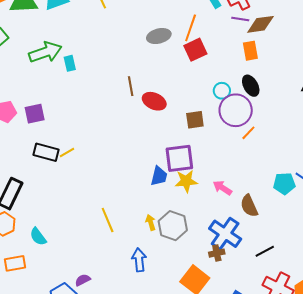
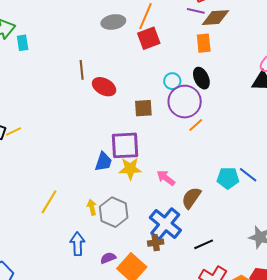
brown semicircle: (249, 206) -> (191, 198), turned 55
yellow line: (108, 220) -> (49, 202), turned 50
purple semicircle: (83, 280) -> (108, 258), moved

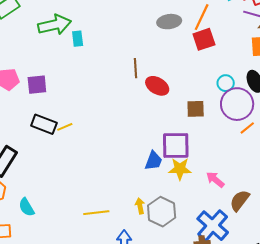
yellow line: (49, 202) -> (96, 213), moved, turned 50

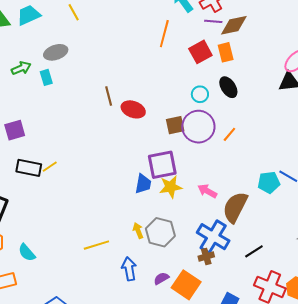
gray ellipse: (169, 22) -> (56, 52), moved
green arrow: (55, 25) -> (21, 68), size x0.6
red square: (204, 39) -> (200, 52), moved
purple circle: (237, 104) -> (198, 127), moved
brown semicircle: (240, 201) -> (235, 207), size x1.4

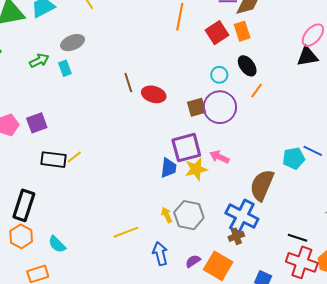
orange line: (229, 134) -> (257, 91), moved
pink arrow: (207, 191) -> (219, 157), moved
black line: (254, 251) -> (297, 238), moved, turned 54

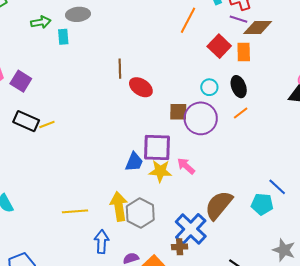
red square: (217, 33) -> (219, 46), turned -30
purple square: (37, 123) -> (21, 81), turned 35
cyan pentagon: (294, 158) -> (262, 204), moved
yellow arrow: (167, 215) -> (119, 206), size x1.8

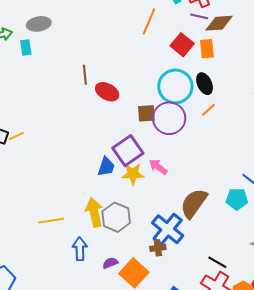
cyan circle: (209, 87) -> (175, 86), size x2.0
purple square: (157, 148) -> (128, 151), turned -32

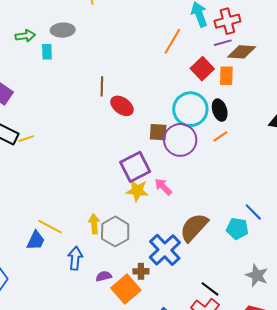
purple line: (199, 16) -> (223, 43), turned -36
blue trapezoid: (106, 167) -> (36, 240), moved
yellow arrow: (94, 212) -> (94, 224), size x0.7
yellow line: (51, 221) -> (50, 227), turned 30
brown cross: (158, 248) -> (141, 271), moved

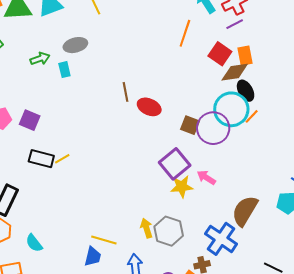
brown diamond: (242, 52) -> (235, 72), moved
cyan circle: (190, 109) -> (231, 109), moved
brown square: (158, 132) -> (190, 125), turned 30

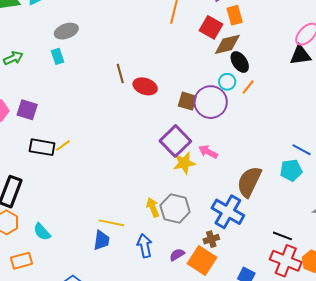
orange rectangle: (245, 56) -> (235, 15), moved
green arrow: (40, 59) -> (13, 58), moved
cyan circle: (231, 109) -> (227, 82), size x0.5

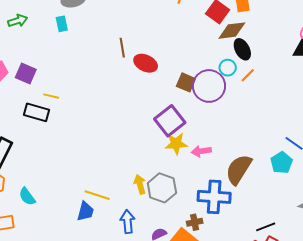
yellow line: (63, 145) -> (51, 96), moved, turned 42
pink arrow: (208, 152) -> (201, 151), moved, turned -42
cyan pentagon: (291, 170) -> (281, 163), turned -30
blue cross: (228, 212) -> (214, 197), turned -32
black line: (282, 236) -> (266, 227), turned -48

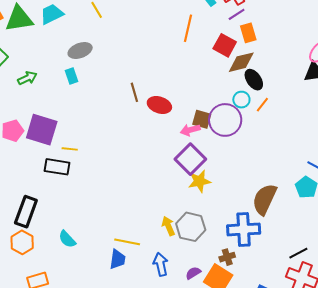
purple square: (26, 73) -> (42, 130), size x1.5
pink arrow: (201, 151) -> (190, 130), moved
cyan semicircle: (27, 196) -> (67, 239), moved

